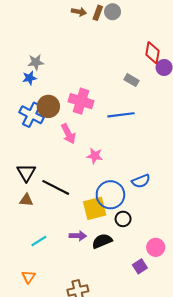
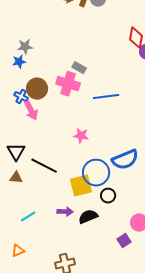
gray rectangle: (131, 80) -> (79, 68), moved
blue cross: (32, 115) -> (21, 97), size x0.6
pink arrow: (68, 134) -> (31, 111), moved
blue semicircle: (141, 181) -> (125, 160), size x1.5
orange triangle: (28, 277) -> (18, 251), turned 32

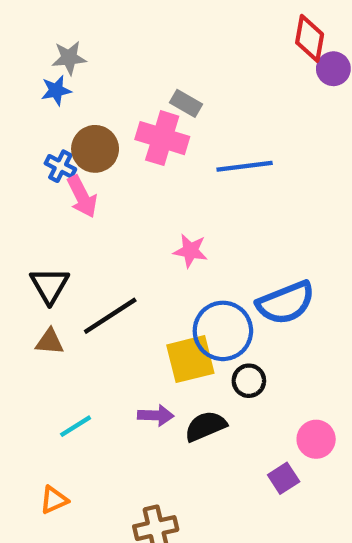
black line: (44, 166) -> (110, 316), turned -60

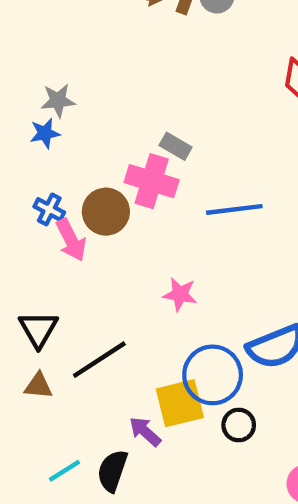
brown circle: (95, 149) -> (106, 212), moved
purple arrow: (156, 415) -> (145, 432), moved, turned -140
black semicircle: (206, 426) -> (112, 471), moved, turned -48

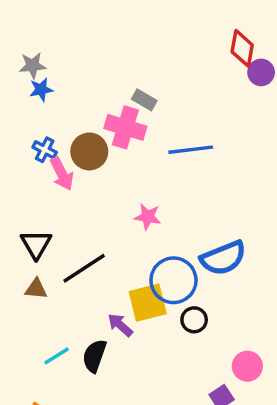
gray star: (58, 101) -> (33, 66), moved

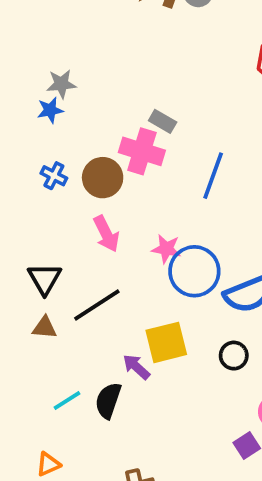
gray star: (33, 66) -> (61, 84), moved
blue line: (191, 150) -> (213, 176), turned -63
pink arrow: (62, 174) -> (106, 234), moved
blue circle: (173, 280) -> (194, 271), moved
black circle: (194, 320) -> (234, 356), moved

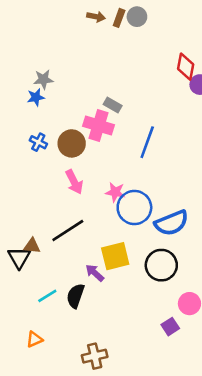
black triangle: (45, 279) -> (19, 257), moved
black circle: (234, 356) -> (161, 265), size x1.6

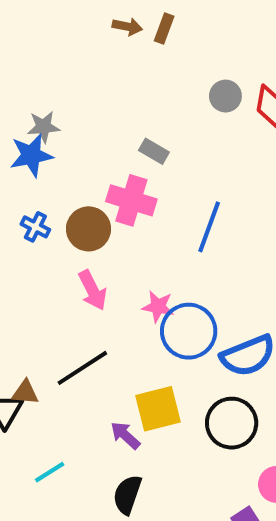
gray circle: (137, 17) -> (225, 96), moved
blue star: (36, 97) -> (31, 155), size x1.5
gray rectangle: (113, 105) -> (154, 151), moved
black semicircle: (75, 296) -> (127, 495), moved

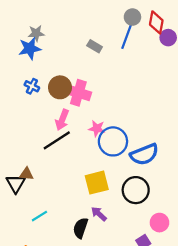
pink cross: (131, 200) -> (78, 93), moved
blue line: (209, 227) -> (127, 35), moved
pink arrow: (93, 290) -> (62, 120), turned 48
black line: (82, 368) -> (57, 140), moved
purple arrow: (125, 435) -> (99, 214), moved

